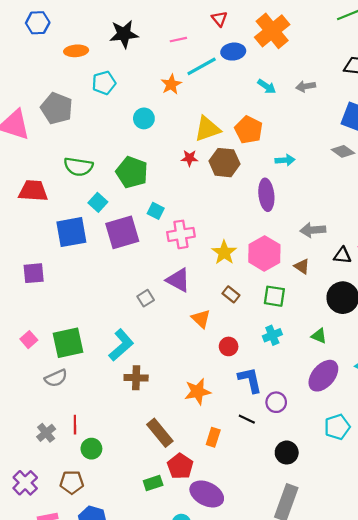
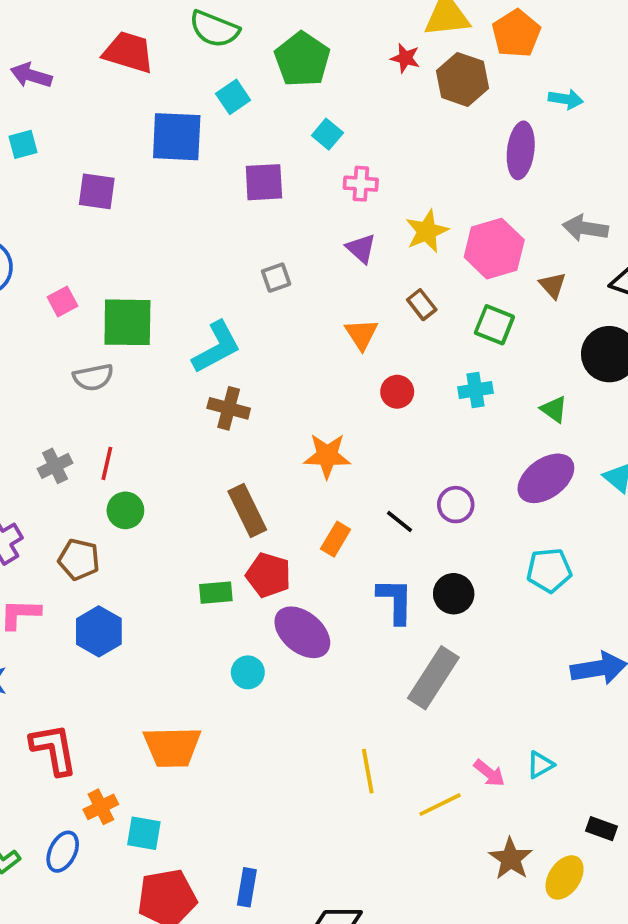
purple square: (122, 232) -> (264, 182), moved, size x0.7
pink cross: (181, 234) -> (361, 184), size x0.7
purple triangle: (178, 280) -> (361, 248), moved, size x0.7
blue L-shape: (250, 380) -> (395, 601), moved
red pentagon: (180, 466) -> (268, 575), turned -30

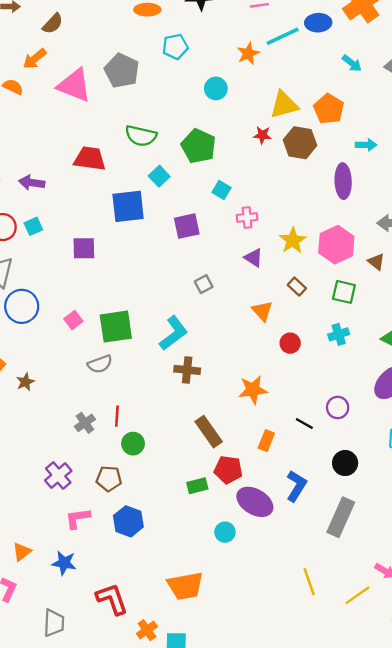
blue L-shape: (395, 601) -> (296, 486), moved, turned 40

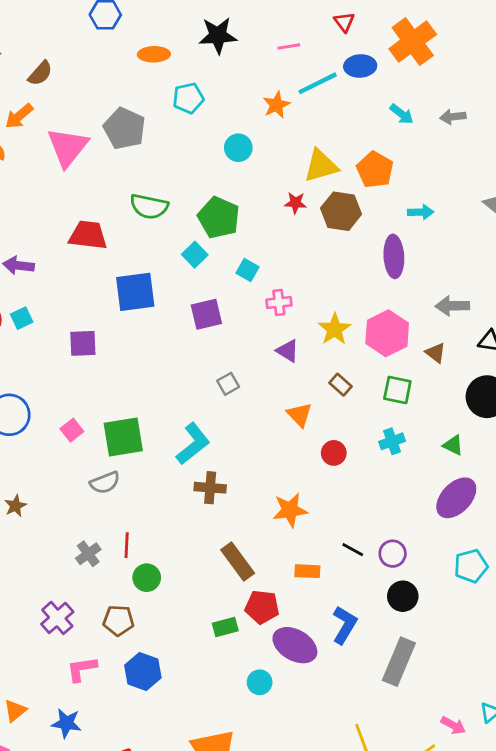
pink triangle: (74, 85) -> (68, 147), turned 48
cyan square: (159, 176) -> (195, 255), moved
purple circle: (338, 407) -> (393, 554), moved
orange rectangle: (266, 441) -> (307, 571), turned 72

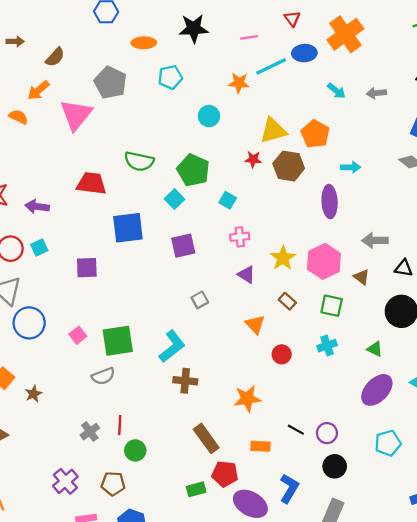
orange star: (276, 105) -> (239, 83), turned 30
gray pentagon: (124, 128) -> (110, 83), moved
cyan square: (247, 270) -> (228, 200), moved

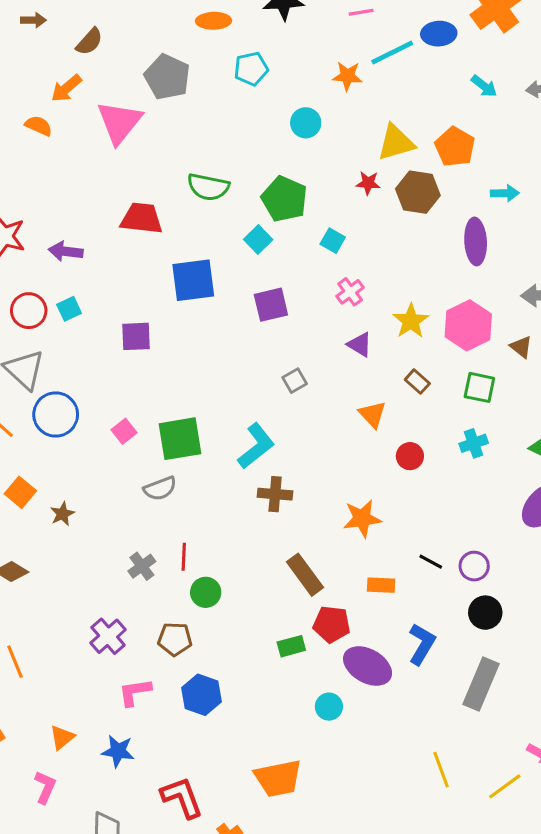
pink cross: (240, 237) -> (350, 292), turned -30

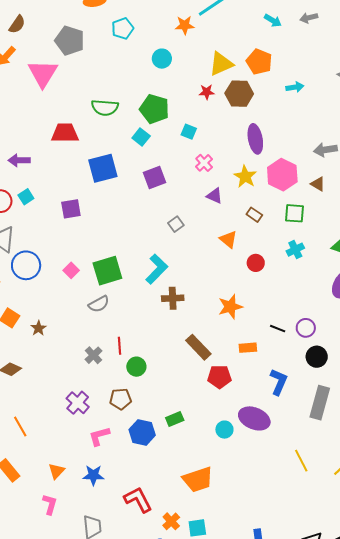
purple ellipse: (476, 241) -> (255, 139), moved
green rectangle: (291, 646) -> (175, 419), moved
purple ellipse: (368, 666) -> (254, 418), moved

